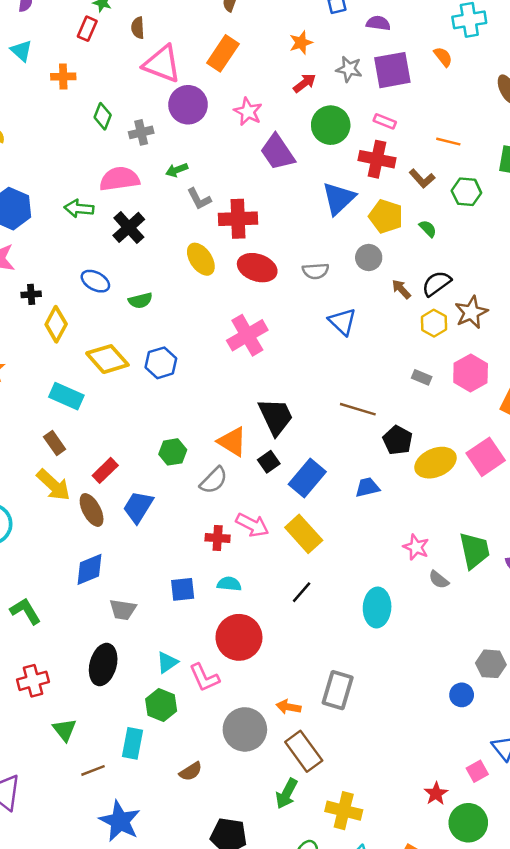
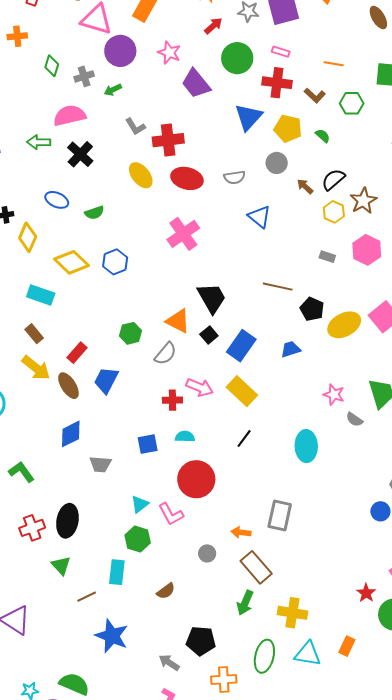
green arrow: (177, 170) -> (113, 90), moved
black ellipse: (103, 665) -> (67, 521), moved
gray circle: (245, 729) -> (207, 553), size x0.5

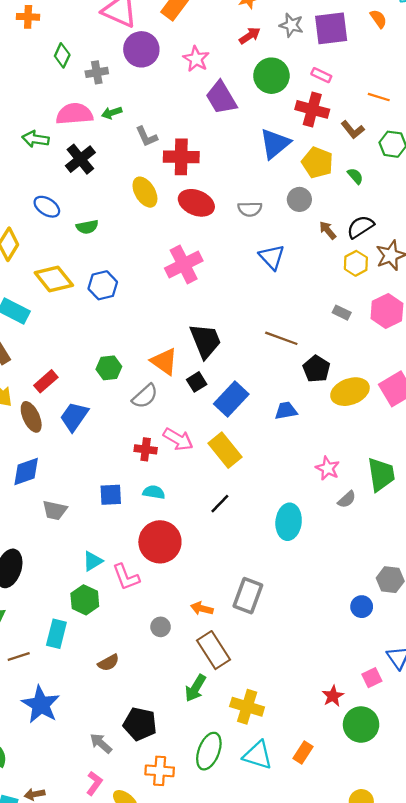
green arrow: (113, 90) -> (112, 113), moved
gray semicircle: (354, 419) -> (347, 499), turned -84

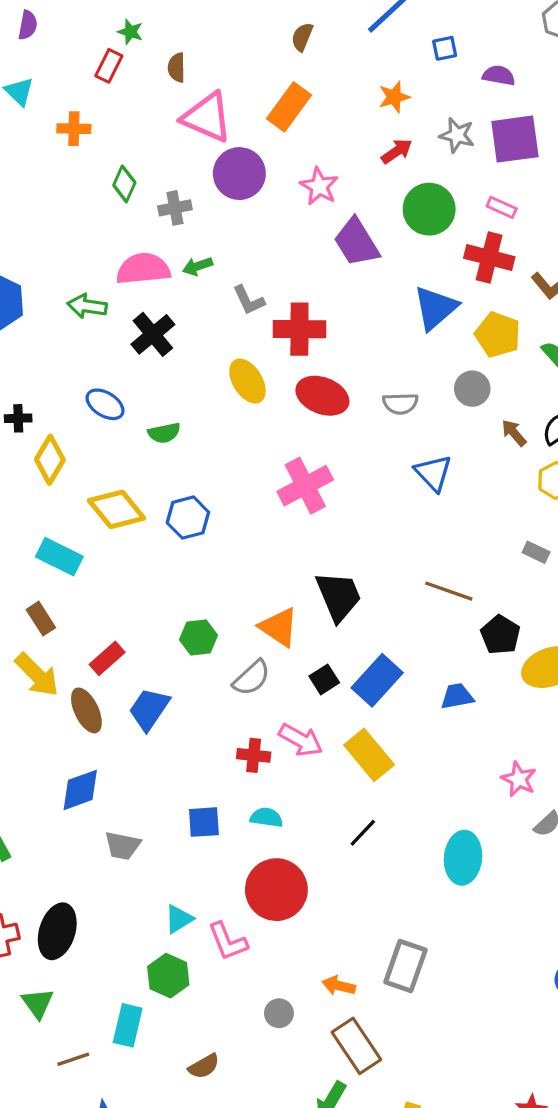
black square: (197, 382) -> (324, 679), moved

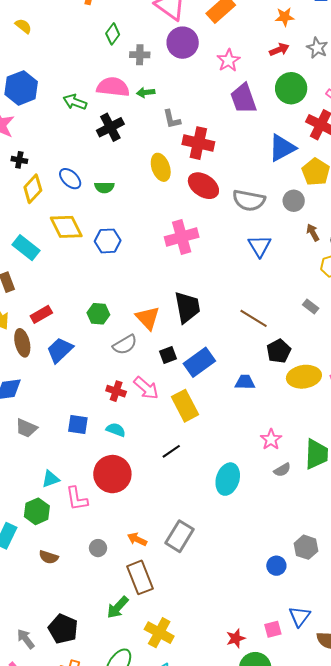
blue ellipse: (105, 404) -> (70, 179), moved
gray semicircle: (400, 404) -> (249, 200), size x1.5
brown semicircle: (204, 1066) -> (49, 557), moved, turned 36

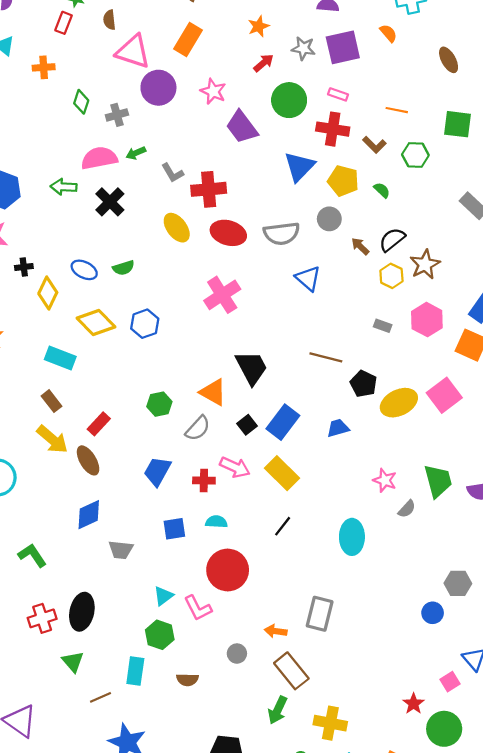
blue trapezoid: (60, 350) -> (157, 471), moved

